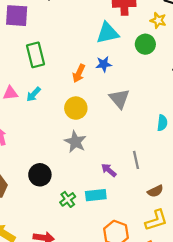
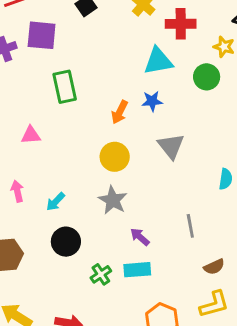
cyan arrow: (34, 94) -> (56, 202), moved
purple arrow: (109, 170) -> (140, 237), moved

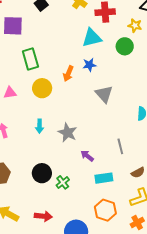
yellow circle: (115, 157) -> (42, 88), moved
cyan arrow: (56, 202) -> (40, 126), moved, turned -40
black circle: (66, 242) -> (42, 173), moved
cyan rectangle: (137, 270) -> (104, 178), moved

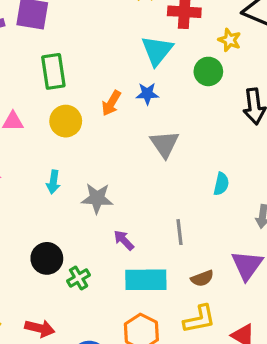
cyan triangle: (92, 38) -> (157, 51), turned -45
gray star: (67, 133) -> (97, 198), turned -30
cyan rectangle: (104, 178) -> (146, 280), size x1.4

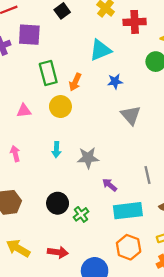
cyan triangle: (157, 51) -> (100, 50), moved, turned 35
orange arrow: (111, 103) -> (75, 82), moved

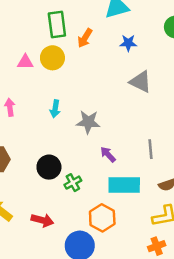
yellow circle: (60, 107) -> (52, 58), moved
gray triangle: (131, 115) -> (141, 82), turned -30
orange hexagon: (129, 247) -> (102, 218), moved

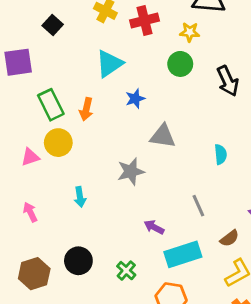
gray star: (88, 122) -> (131, 172), moved
black circle: (49, 167) -> (78, 261), moved

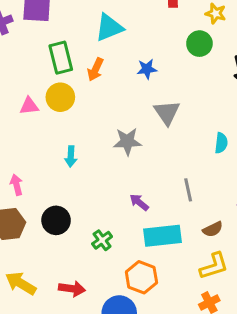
cyan triangle: (109, 64) -> (109, 28), moved
gray triangle: (163, 136) -> (167, 113), turned 36
pink arrow: (30, 212) -> (17, 185), moved

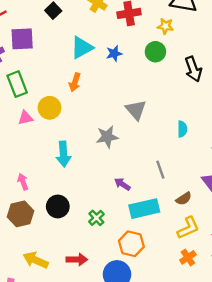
green rectangle: (61, 58) -> (17, 84), moved
blue star: (147, 69) -> (114, 53), moved
cyan arrow: (71, 156) -> (63, 154), size x1.5

